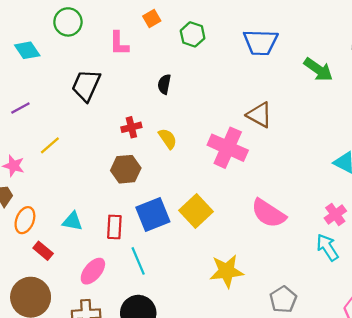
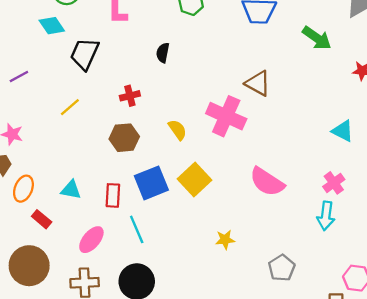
cyan diamond: (27, 50) -> (52, 26), moved
yellow semicircle: (168, 139) -> (177, 130), moved
yellow line: (50, 145) -> (70, 107), moved
cyan arrow: (327, 247) -> (326, 216), turned -140
yellow star: (227, 271) -> (225, 240), size x0.6

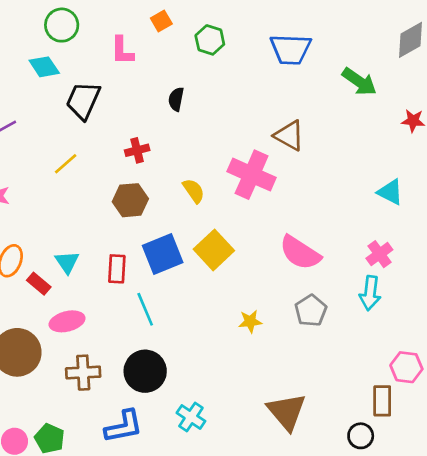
cyan triangle: (71, 190) -> (67, 262), turned 45
red rectangle: (42, 219) -> (39, 284), moved
pink ellipse: (91, 240) -> (67, 321), moved, turned 36
gray pentagon: (282, 268) -> (311, 311), moved

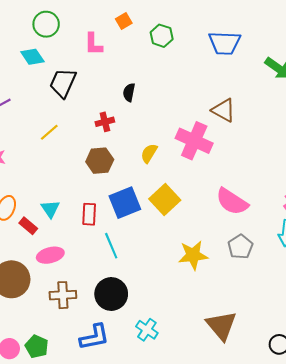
black semicircle: (176, 99) -> (129, 92), moved
yellow semicircle: (194, 191) -> (149, 153), turned -114
yellow star: (250, 321) -> (193, 255), size x1.6

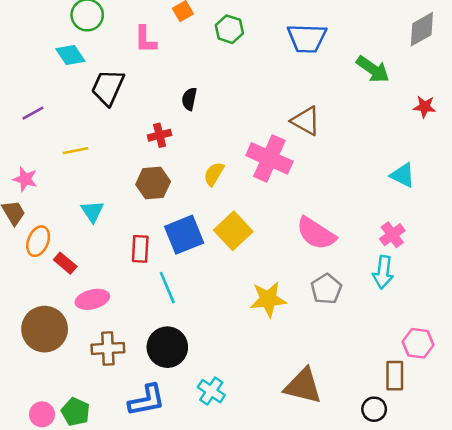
yellow line: (49, 132) -> (76, 151), moved, turned 30
cyan triangle: (50, 209) -> (92, 211), moved
brown triangle: (221, 326) -> (303, 386), turned -36

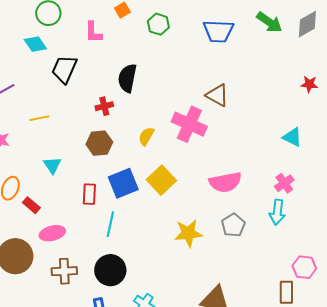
green arrow: (373, 69) -> (269, 22), moved
black semicircle: (189, 99) -> (127, 78), size x1.6
pink semicircle: (316, 233) -> (225, 182), turned -44
cyan line: (167, 288) -> (110, 224), turned 35

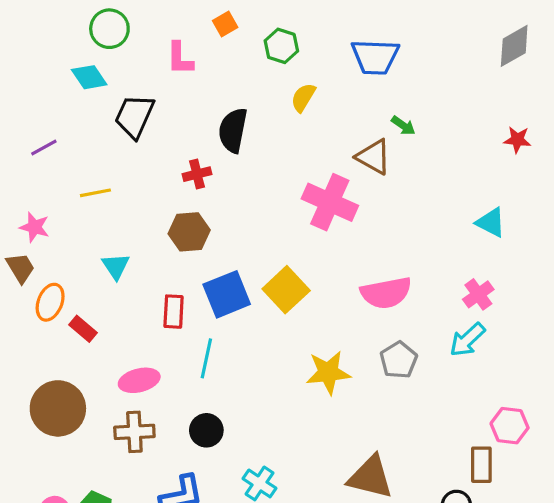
green arrow: (269, 22) -> (403, 126), moved, size x0.6
yellow semicircle: (146, 136) -> (303, 97), moved
cyan arrow: (277, 212) -> (467, 340), turned 40
pink ellipse: (52, 233) -> (139, 380), moved
black circle: (110, 270) -> (206, 430), size x0.7

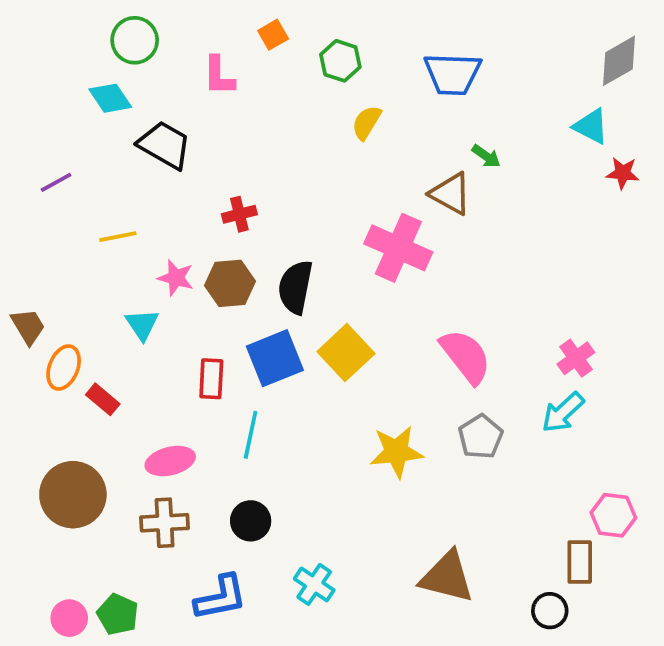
black trapezoid: (134, 116) -> (165, 145), turned 96
black semicircle: (233, 130) -> (295, 287), moved
cyan triangle: (491, 222) -> (591, 126), moved
pink star: (34, 227) -> (176, 278), moved
pink semicircle: (386, 293) -> (466, 356), turned -117

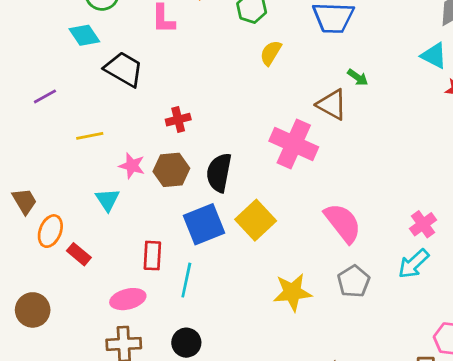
red rectangle: (211, 379) -> (152, 256), moved
brown circle: (73, 495) -> (33, 310), moved, size x0.7

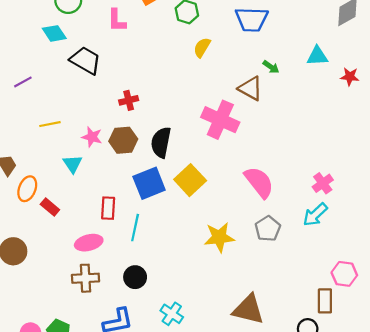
cyan triangle: (434, 56) -> (317, 56), moved, turned -30
yellow line: (90, 136) -> (50, 124), moved

